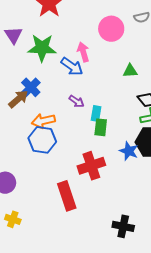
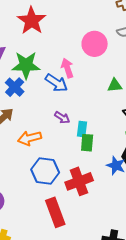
blue cross: (31, 87) -> (15, 87), moved
blue hexagon: (42, 140) -> (45, 171), moved

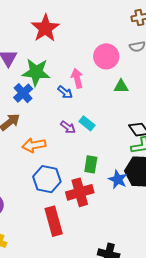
blue arrow: (56, 83) -> (65, 92), size x0.7
green triangle: (115, 85) -> (121, 86), moved
cyan rectangle: (82, 129) -> (87, 123), moved, turned -63
green rectangle: (87, 143) -> (91, 164), moved

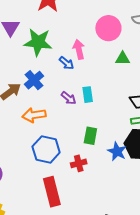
blue cross: (23, 93) -> (34, 80), moved
cyan rectangle: (87, 123) -> (88, 95), turned 42
red cross: (80, 192) -> (79, 163), size x0.6

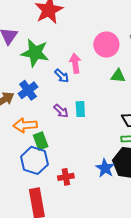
green rectangle: (90, 136) -> (41, 141), moved, turned -36

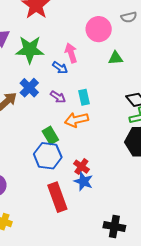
purple arrow: (61, 111) -> (58, 97), moved
orange arrow: (25, 125) -> (76, 120), moved
blue star: (105, 168) -> (83, 181), moved
red cross: (66, 177) -> (81, 167), turned -35

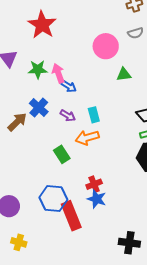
green star: (30, 50) -> (38, 69), size x0.7
pink arrow: (71, 53) -> (58, 73), moved
blue hexagon: (48, 156) -> (53, 199), moved
red cross: (81, 167) -> (94, 184), turned 35

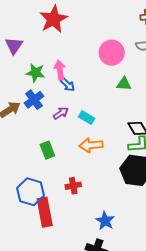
green star: (38, 69) -> (35, 73), moved
cyan rectangle: (94, 115) -> (87, 118), turned -56
purple arrow: (68, 116) -> (61, 113), turned -77
orange arrow: (87, 138) -> (91, 145), moved
blue star: (97, 199) -> (105, 221), moved

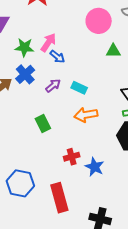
pink arrow: (60, 70) -> (48, 43), turned 48
blue hexagon: (30, 192) -> (20, 183), moved
red rectangle: (45, 212) -> (59, 198), moved
blue star: (105, 221) -> (95, 167), moved

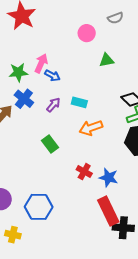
pink circle: (99, 21) -> (87, 33), size x0.7
red cross: (72, 157) -> (84, 172), turned -35
red rectangle: (59, 198) -> (108, 211), moved

